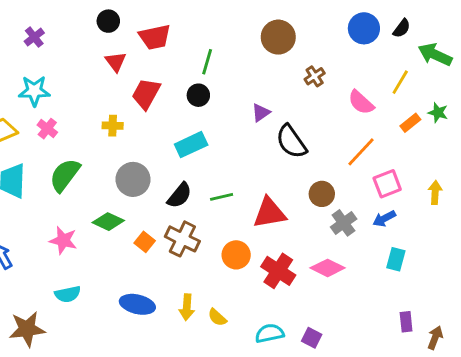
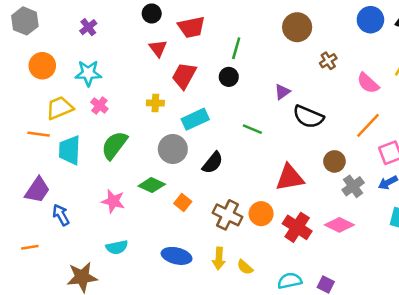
black semicircle: (291, 142) -> (308, 117), turned -32
cyan rectangle: (191, 145) -> (195, 119), moved
green line: (222, 197) -> (252, 129), moved, turned 36
brown cross: (182, 239) -> (228, 215), moved

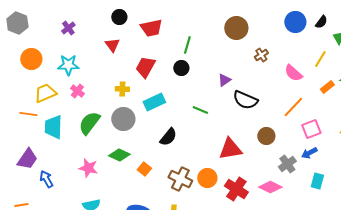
red triangle: (158, 48) -> (112, 45), moved
gray circle: (173, 149) -> (123, 119), moved
gray cross: (353, 186) -> (287, 164), moved

